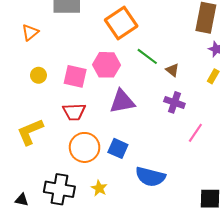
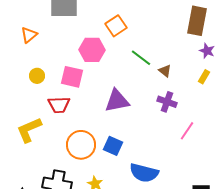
orange square: (121, 23) -> (116, 26), size x0.7
pink hexagon: (106, 65) -> (92, 50), moved
red trapezoid: (74, 112) -> (59, 105), moved

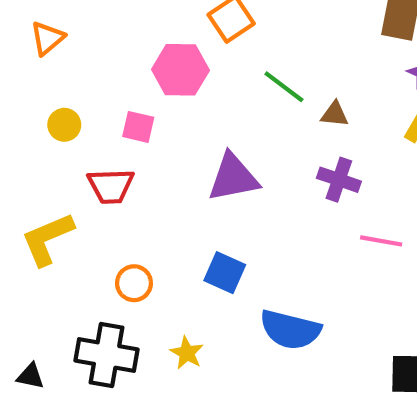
brown triangle: (165, 71) -> (335, 114), turned -32
pink square: (72, 77) -> (138, 127), size x0.7
pink line: (187, 131) -> (381, 241), turned 66
orange circle: (81, 145) -> (134, 283), moved, size x0.6

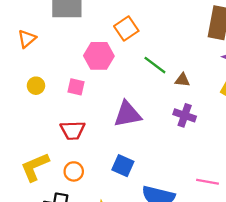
red trapezoid: (111, 186) -> (73, 130), moved
yellow L-shape: (47, 239) -> (35, 167), moved
pink line: (381, 241) -> (208, 182), moved

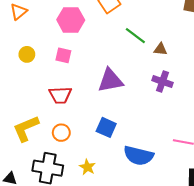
pink hexagon: (99, 56) -> (71, 20), moved

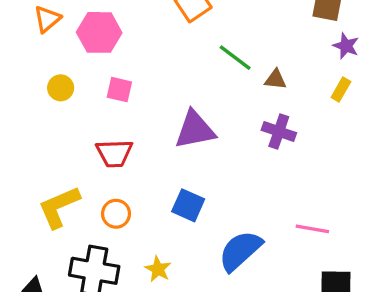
pink hexagon: (71, 20) -> (99, 32), moved
blue semicircle: (138, 156) -> (240, 251), turned 124

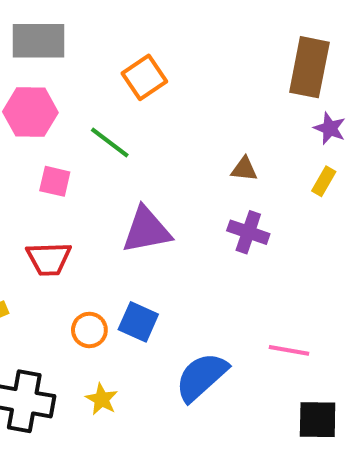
green line: (235, 58) -> (110, 143), moved
orange circle: (116, 214) -> (89, 330), moved

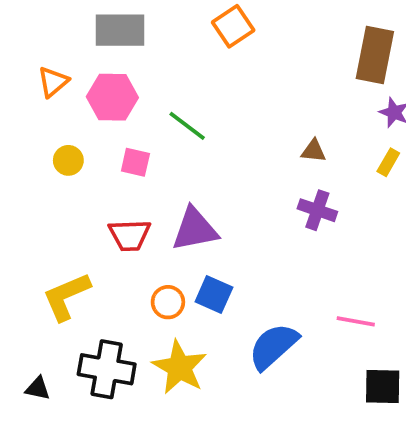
orange square: (144, 77) -> (233, 26), moved
purple triangle: (146, 230) -> (195, 229), moved
yellow star: (102, 399) -> (179, 367), size x1.8

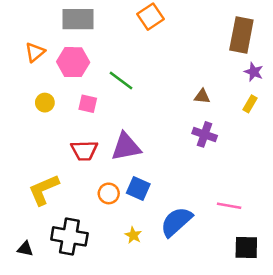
yellow star: (179, 367) -> (133, 235), moved, size x0.5

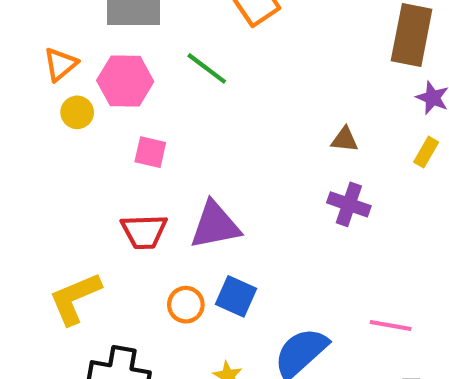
green line: (121, 80) -> (207, 68), moved
yellow circle: (45, 103) -> (77, 112), moved

